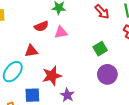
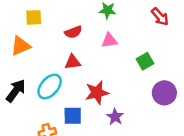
red semicircle: (41, 26) -> (73, 32), moved
green square: (100, 49) -> (145, 61), moved

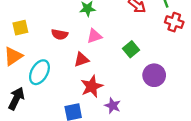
red semicircle: (73, 32) -> (60, 34), turned 42
red triangle: (73, 62) -> (81, 60), moved
cyan ellipse: (50, 87) -> (39, 72), moved

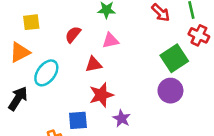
red semicircle: (60, 34) -> (73, 34), turned 112
green square: (131, 49) -> (174, 58), moved, size x1.5

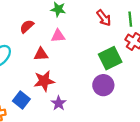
blue square: (78, 120) -> (21, 100), turned 35

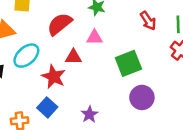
red semicircle: (27, 26) -> (60, 24), size x1.5
green square: (110, 58) -> (128, 63), moved
red star: (44, 81) -> (54, 77), moved, turned 30

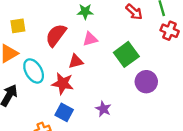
cyan ellipse: (26, 56) -> (34, 71), turned -65

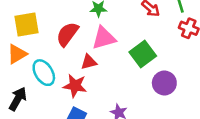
yellow square: (18, 26) -> (27, 25), size x1.5
pink triangle: (90, 39) -> (104, 38), size x1.5

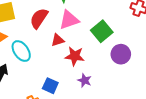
red star: (75, 86) -> (75, 56), moved

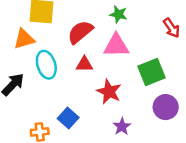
red triangle: (58, 40) -> (84, 64), moved
purple star: (85, 80) -> (122, 126), moved

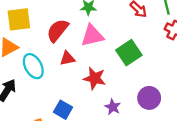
purple circle: (166, 107) -> (149, 98), moved

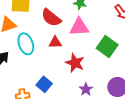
red semicircle: (57, 30) -> (51, 18), turned -100
green square: (129, 53) -> (107, 46), turned -30

